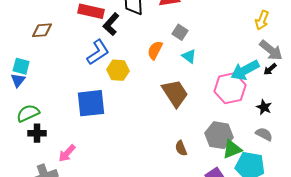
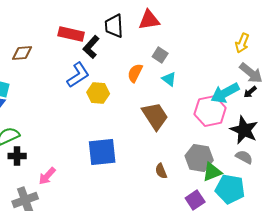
blue square: (91, 103) -> (102, 152), moved
black star: (264, 107) -> (244, 130), size x1.8

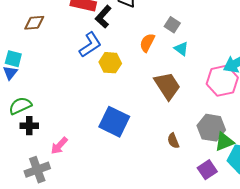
blue square: (102, 152) -> (114, 122), turned 32

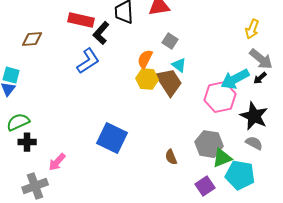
yellow hexagon: (110, 63) -> (147, 79), moved
brown trapezoid: (167, 86) -> (169, 82), moved

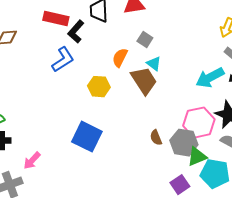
yellow hexagon: (147, 79) -> (99, 87), moved
pink hexagon: (220, 97) -> (199, 123), moved
brown semicircle: (171, 157) -> (156, 138), moved

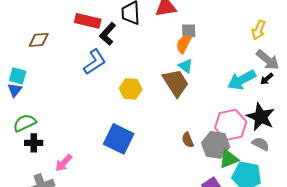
gray square: (145, 40) -> (189, 31), moved, turned -35
orange semicircle: (120, 58) -> (184, 44), moved

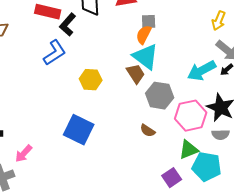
cyan triangle: (186, 66) -> (146, 57), size x1.8
brown trapezoid: (176, 83) -> (136, 74), size x0.7
brown semicircle: (188, 140) -> (148, 131), turned -35
gray semicircle: (261, 144) -> (221, 135), turned 150
gray hexagon: (216, 145) -> (160, 96), moved

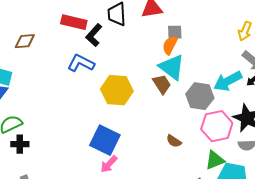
blue L-shape: (55, 53) -> (81, 63), turned -120
yellow hexagon: (91, 80) -> (117, 90), size x1.4
gray hexagon: (160, 96) -> (200, 96), moved
pink arrow: (24, 154) -> (109, 164), moved

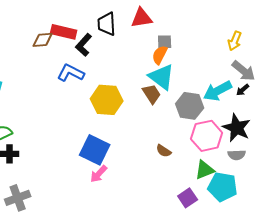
brown diamond: (25, 41) -> (43, 40), moved

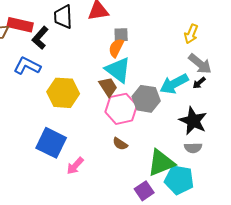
pink hexagon: (207, 136) -> (121, 109), moved
green triangle: (205, 170) -> (161, 163), size x1.4
pink arrow: (99, 174) -> (75, 166), moved

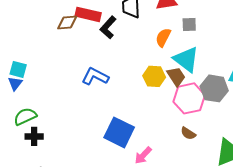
orange semicircle: (116, 48) -> (163, 37), moved
blue L-shape: (27, 66) -> (95, 76), moved
yellow hexagon: (63, 93) -> (154, 76), moved, size x0.7

